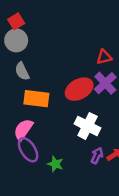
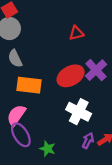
red triangle: (104, 57) -> (76, 33), moved

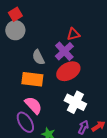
gray semicircle: (15, 59) -> (38, 57), moved
purple cross: (96, 70) -> (64, 51), moved
pink semicircle: (16, 115) -> (33, 105), moved, turned 102

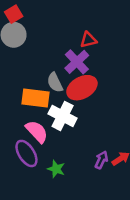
gray semicircle: (38, 57) -> (55, 82), moved
white cross: (75, 102) -> (63, 116), moved

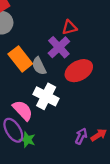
red ellipse: (82, 88) -> (79, 71), moved
orange rectangle: (36, 98) -> (20, 59), moved, turned 45
green star: (56, 169) -> (27, 140), moved

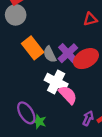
red triangle: (69, 27) -> (90, 19), moved
purple cross: (59, 47) -> (68, 53), moved
pink semicircle: (23, 110) -> (68, 95), moved

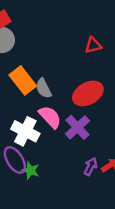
purple cross: (68, 53) -> (77, 127), moved
white cross: (56, 82) -> (25, 131), moved
pink semicircle: (68, 95) -> (50, 117), moved

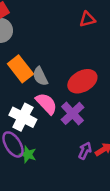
red triangle: (93, 45) -> (87, 19), moved

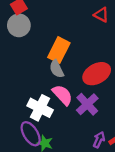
red triangle: (87, 19) -> (101, 15), turned 42
orange rectangle: (20, 69) -> (59, 50), moved, turned 65

